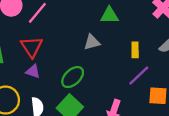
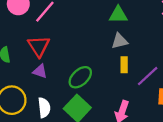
gray triangle: (92, 42) -> (120, 41), moved
yellow rectangle: (135, 50) -> (124, 65), moved

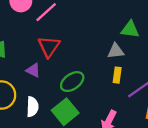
green triangle: (118, 15) -> (130, 29), moved
red triangle: (39, 46) -> (49, 47), moved

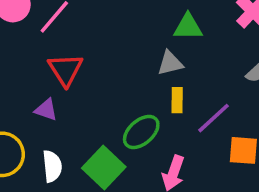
green ellipse: (72, 82) -> (141, 132), moved

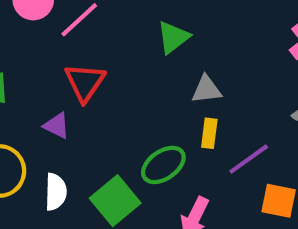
green triangle: (188, 27) -> (173, 37), moved, turned -44

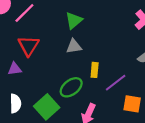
gray triangle: (206, 90) -> (74, 46), moved
purple triangle: (57, 126) -> (15, 69), turned -32

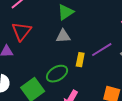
purple line: (116, 83) -> (102, 50), moved

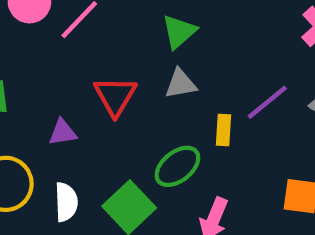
red triangle: (21, 31) -> (115, 96), moved

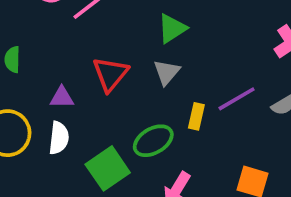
gray triangle: (181, 84) -> (167, 72), turned -48
white semicircle: (66, 202) -> (59, 138), moved

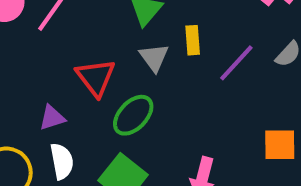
yellow rectangle: (196, 116) -> (193, 40), moved
green ellipse: (153, 141) -> (133, 115), moved

